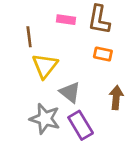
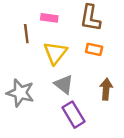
pink rectangle: (66, 20) -> (49, 18), moved
yellow triangle: (45, 66) -> (55, 53), moved
gray star: (45, 119) -> (20, 93), moved

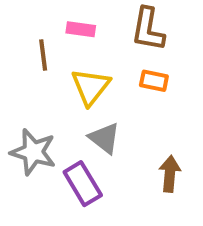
brown arrow: (106, 89) -> (170, 174), moved
purple rectangle: (73, 115) -> (83, 184), moved

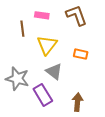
brown L-shape: (148, 29) -> (76, 15), turned 150
orange rectangle: (154, 81) -> (81, 54), moved
brown arrow: (170, 174) -> (78, 102), moved

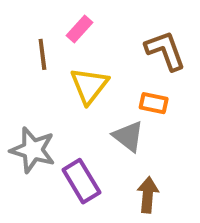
pink rectangle: (42, 15) -> (80, 29), turned -56
brown L-shape: (76, 15) -> (165, 50), moved
gray triangle: (54, 71) -> (128, 136), moved

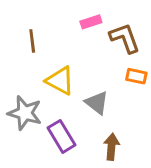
pink rectangle: (80, 29) -> (91, 22), moved, turned 30
yellow triangle: (89, 86) -> (60, 81), moved, turned -40
orange rectangle: (154, 103) -> (136, 76), moved

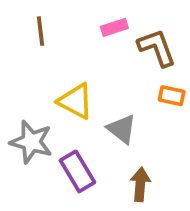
brown line: (32, 41) -> (40, 31), moved

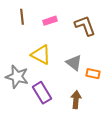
pink rectangle: (114, 27) -> (50, 21), moved
orange rectangle: (172, 96) -> (93, 74), moved
gray triangle: (122, 129) -> (74, 63), moved

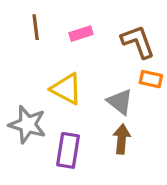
orange rectangle: (93, 74) -> (151, 79), moved
purple rectangle: (42, 93) -> (68, 150), turned 40
brown arrow: (76, 100) -> (122, 139), moved

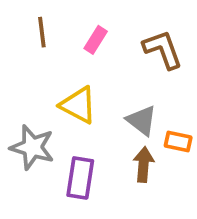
pink rectangle: (81, 34) -> (96, 40), turned -40
orange rectangle: (151, 79) -> (178, 142), moved

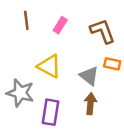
orange rectangle: (178, 142) -> (112, 64), moved

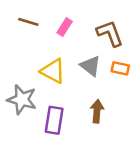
brown line: (26, 20) -> (28, 22), turned -66
gray triangle: (89, 76) -> (90, 66), moved

